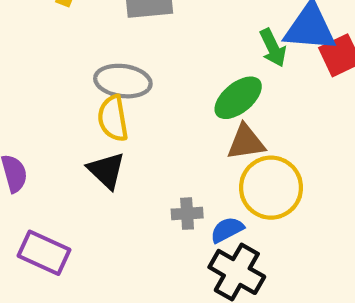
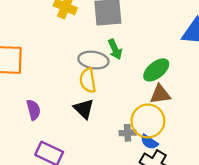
green arrow: (273, 48) -> (115, 49), moved
yellow circle: (271, 188) -> (148, 121), moved
blue semicircle: (227, 230) -> (149, 142), turned -120

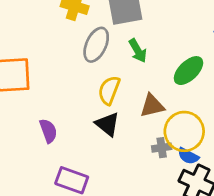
gray ellipse: (93, 60) -> (96, 45), moved, turned -68
yellow semicircle: (88, 80) -> (109, 90), turned 35
brown triangle: (160, 94) -> (152, 106), moved

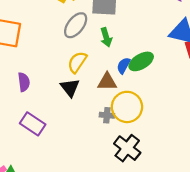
blue semicircle: (188, 156) -> (124, 66), moved, turned 77

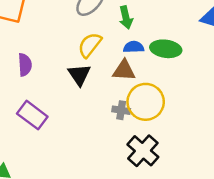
green ellipse: (141, 61) -> (166, 49), turned 35
blue semicircle: (124, 66) -> (134, 47), moved, turned 56

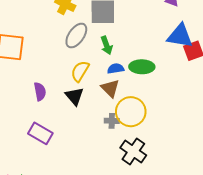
purple semicircle: (25, 65) -> (40, 92), moved
brown triangle: (124, 70) -> (110, 88), turned 48

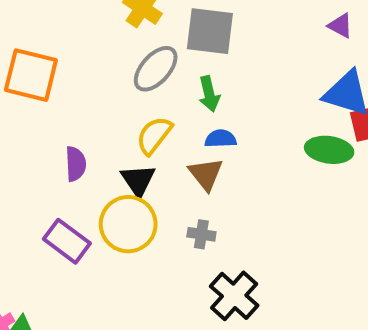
green ellipse: (142, 67) -> (329, 150), moved
yellow circle: (131, 112) -> (128, 224), moved

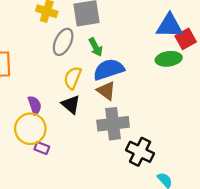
blue semicircle: (221, 139) -> (109, 69), size x1.8
yellow circle: (128, 224) -> (30, 129), moved
gray cross: (201, 234) -> (113, 124), size x2.0
purple rectangle: (67, 241) -> (42, 148), size x0.6

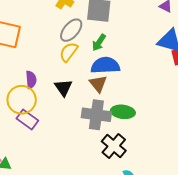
green arrow: (96, 47) -> (99, 43), turned 48
green ellipse: (169, 59) -> (123, 112), moved
yellow semicircle: (73, 78) -> (69, 52), moved
purple rectangle: (42, 148) -> (27, 120), size x1.5

